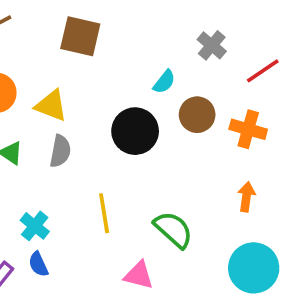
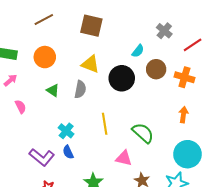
yellow triangle: (51, 106) -> (90, 64), moved

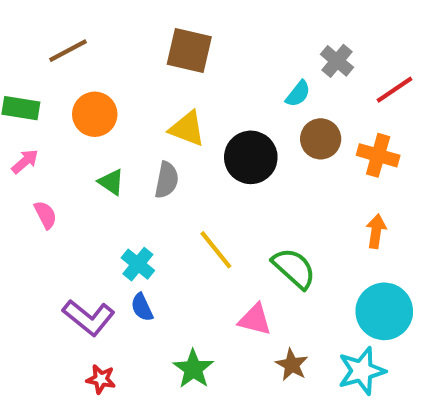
brown line: (44, 20) -> (68, 51), moved
cyan semicircle: (138, 51) -> (298, 94), moved
yellow line: (105, 124) -> (216, 250), turned -30

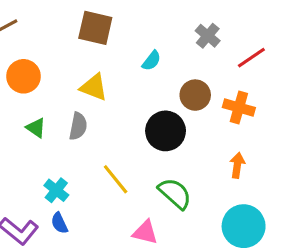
cyan semicircle: (298, 94) -> (151, 61), moved
black circle: (251, 157) -> (166, 131), moved

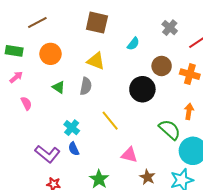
green semicircle: (175, 193) -> (170, 130), moved

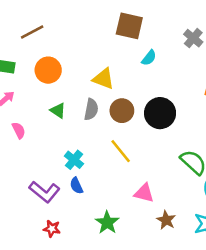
brown square: (97, 23) -> (129, 26), moved
brown circle: (162, 66) -> (122, 111), moved

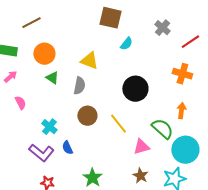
green triangle: (58, 111) -> (52, 78), moved
brown circle: (122, 111) -> (87, 116), moved
yellow line: (121, 151) -> (118, 124), moved
cyan cross: (74, 160) -> (49, 127), moved
pink triangle: (144, 193) -> (141, 147), moved, turned -30

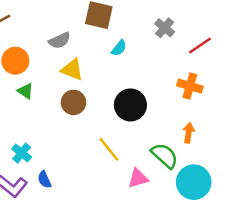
gray semicircle: (79, 86) -> (60, 40), moved, turned 54
brown circle: (87, 116) -> (73, 102), moved

